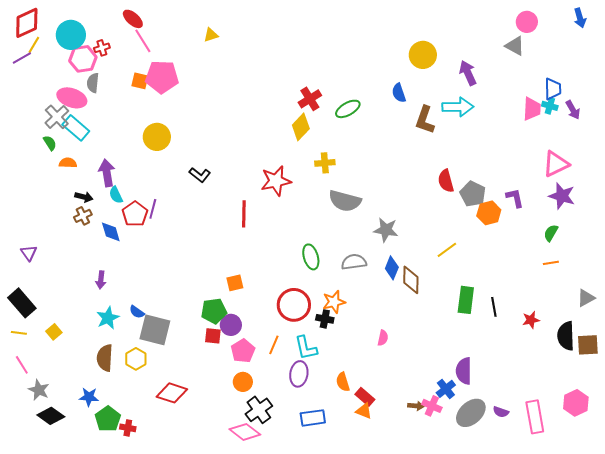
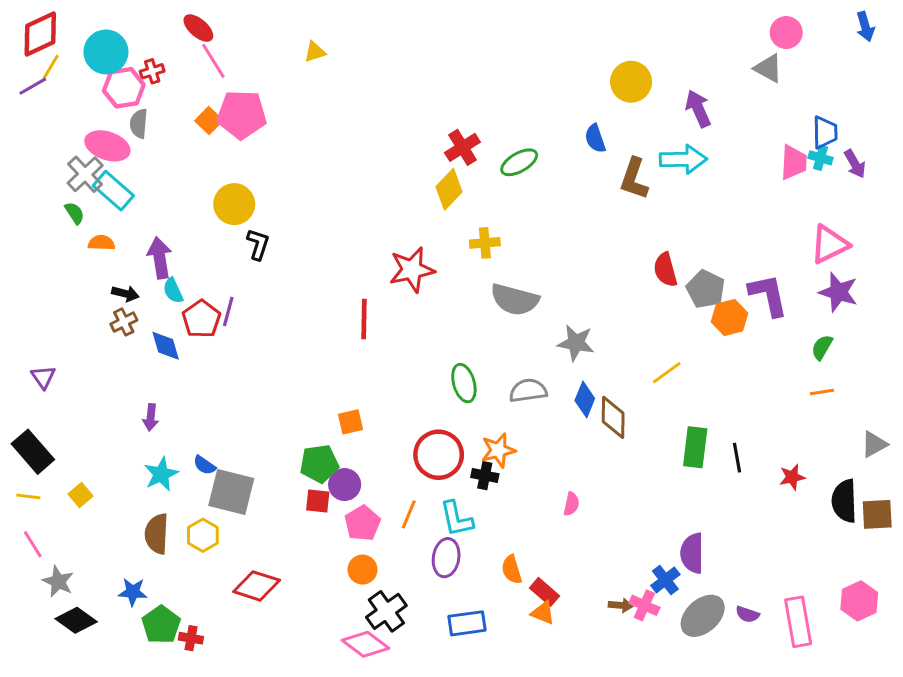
orange square: (140, 81) -> (209, 121), turned 30
black L-shape: (200, 175) -> (258, 244), moved, turned -110
purple L-shape: (515, 198) -> (768, 295), size x1.5

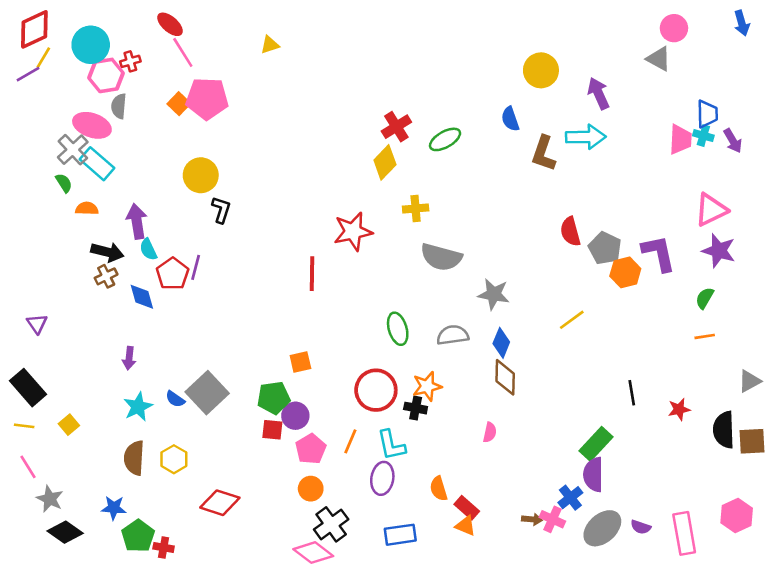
black arrow: (125, 294) -> (107, 252), size x1.4
brown diamond: (613, 417) -> (505, 377), moved
green rectangle: (695, 447) -> (596, 444), moved, turned 36
gray square: (231, 492) -> (207, 393), moved, turned 33

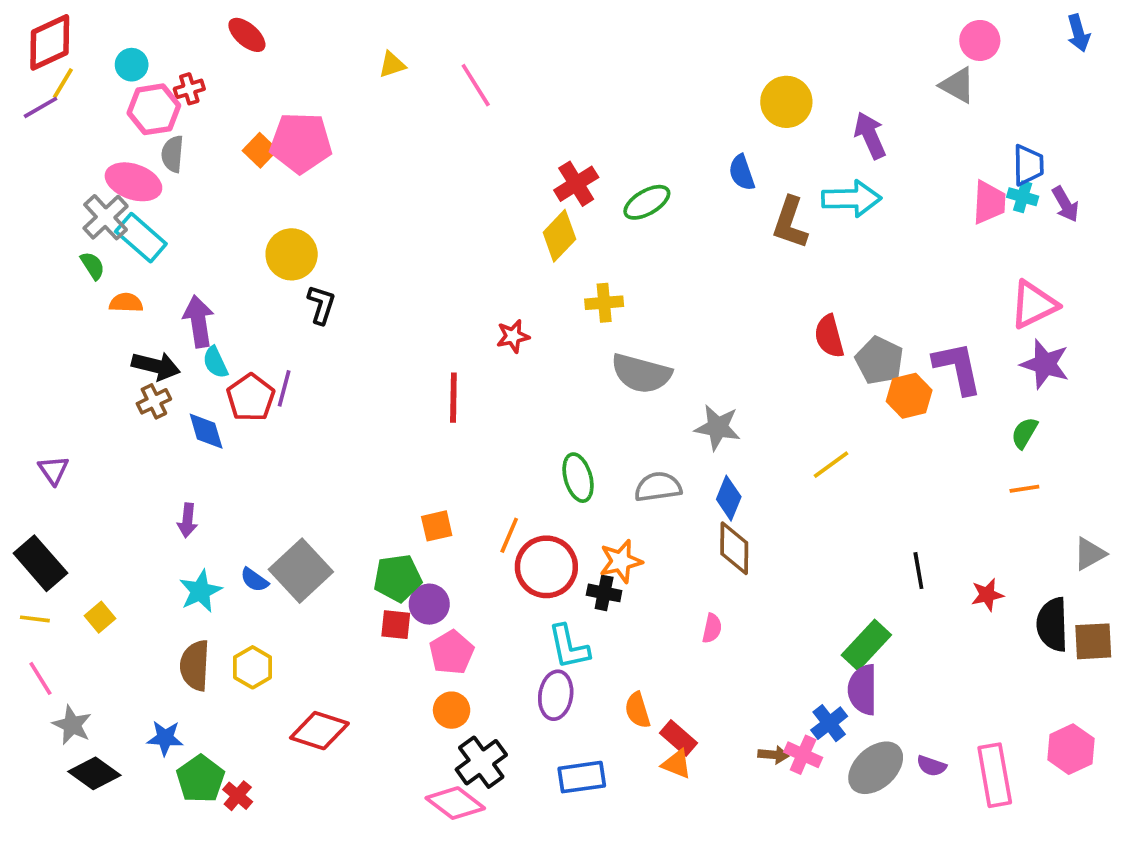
cyan circle: (91, 45) -> (132, 65), size x0.6
pink line: (183, 52) -> (476, 85), moved
red star: (353, 232) -> (513, 336), size x0.6
orange line: (350, 441) -> (509, 535), moved
red cross: (164, 547) -> (238, 796), turned 30

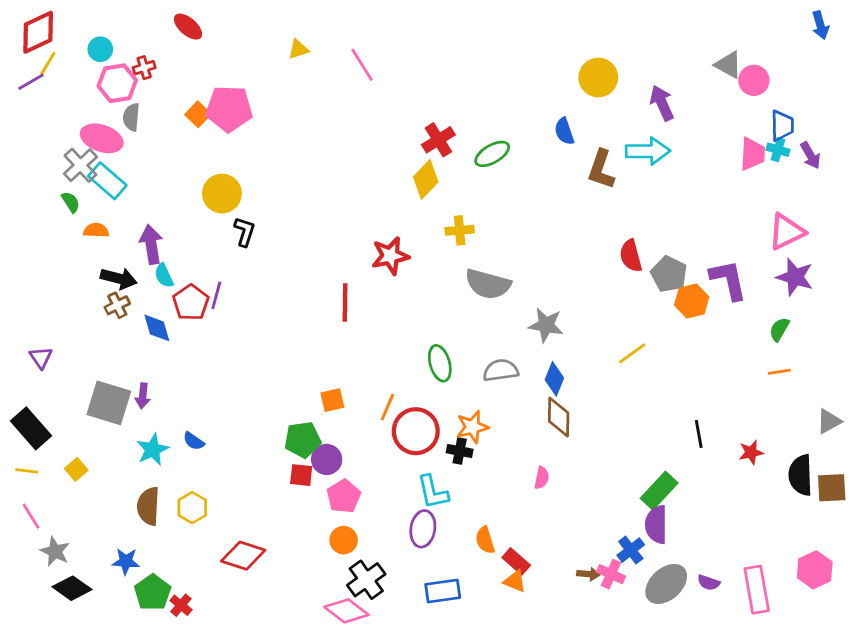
pink circle: (980, 40) -> (754, 80), moved
red star: (513, 336) -> (390, 256), size x1.5
gray square: (301, 571) -> (109, 403), moved, turned -30

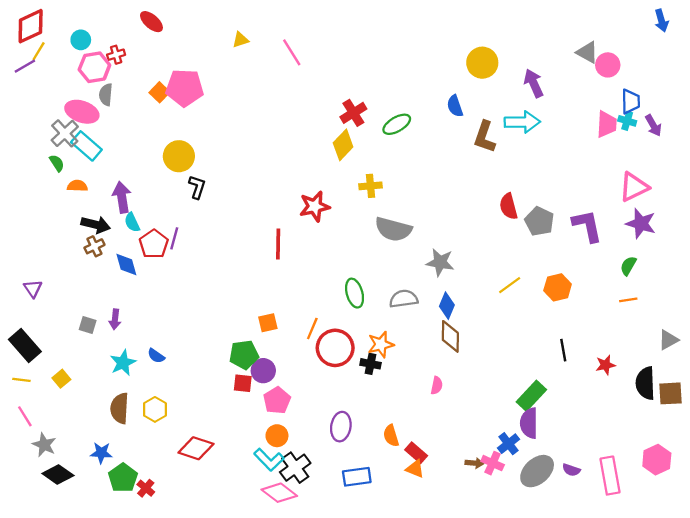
orange hexagon: (692, 301) -> (558, 287), moved
gray square: (109, 403) -> (88, 325), size x0.5
cyan L-shape: (433, 492) -> (269, 460), moved, turned -32

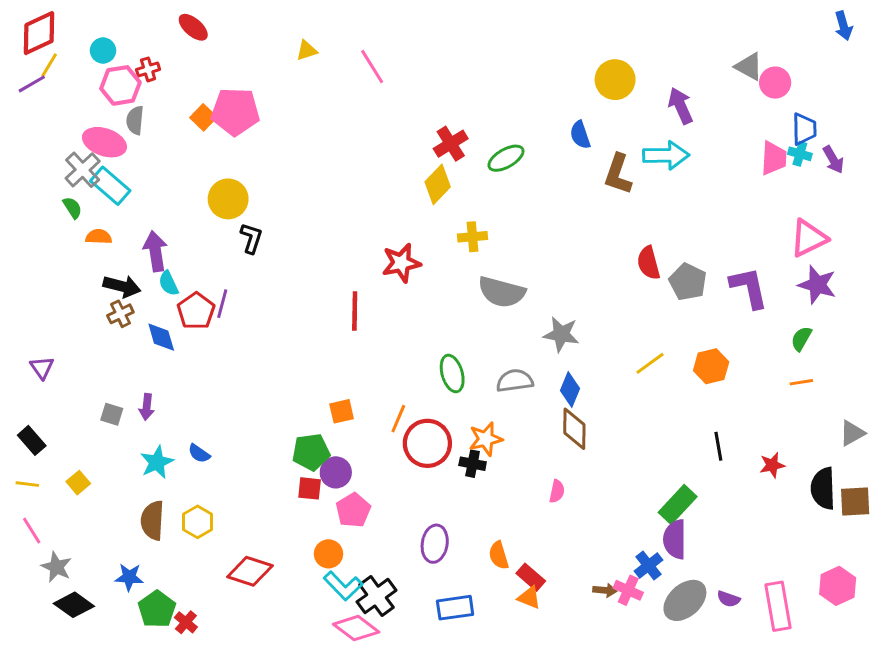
black rectangle: (25, 346) -> (32, 440), size x0.7
orange circle: (277, 436) -> (328, 554), moved

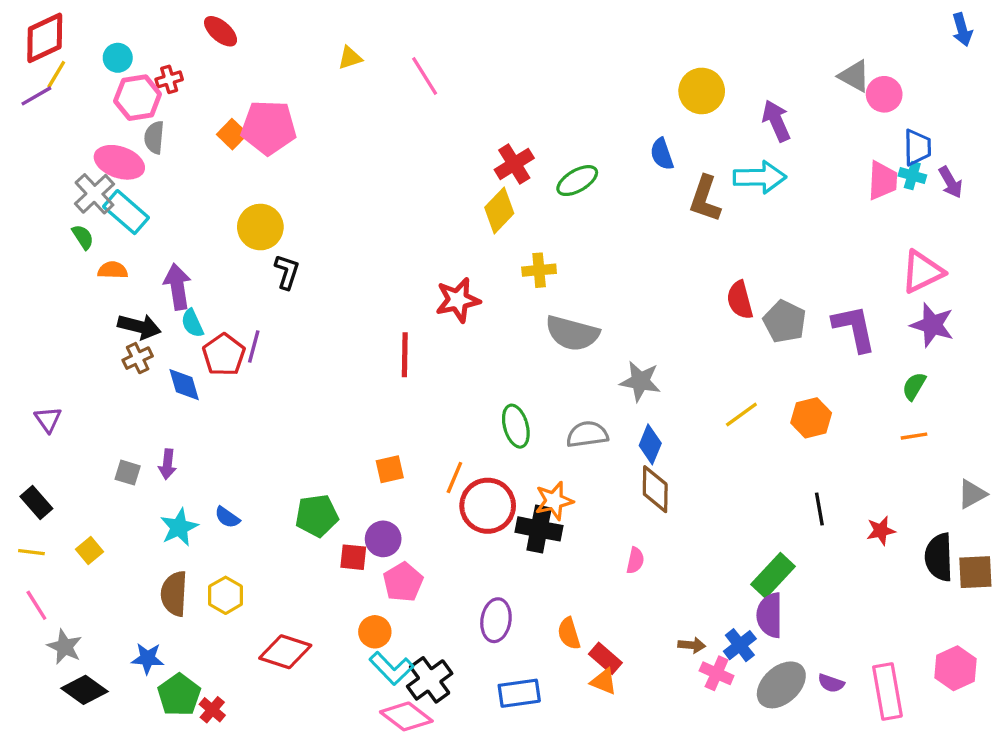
green pentagon: (311, 452) -> (317, 516), moved
black cross: (473, 464) -> (539, 529), size x1.5
brown arrow: (605, 590) -> (692, 645), moved

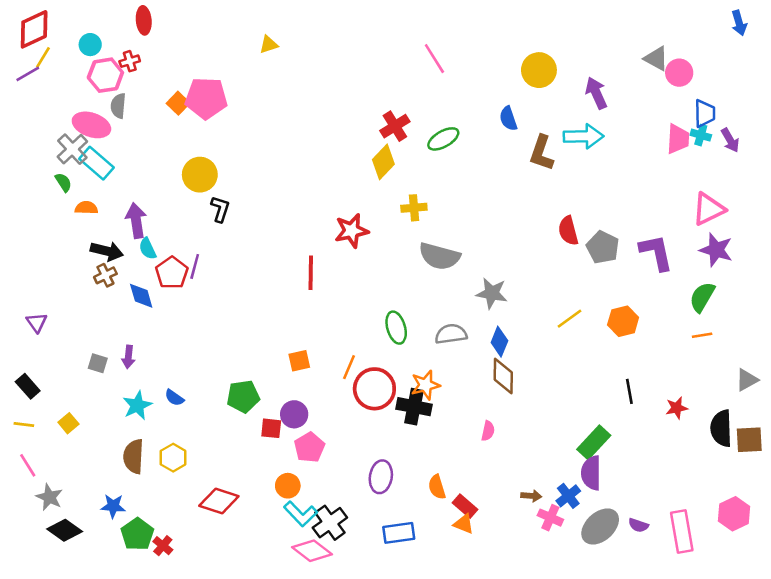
red ellipse: (221, 31) -> (144, 20), moved, turned 44
pink line: (425, 76) -> (434, 59), moved
green semicircle: (914, 386) -> (702, 297), size x1.4

